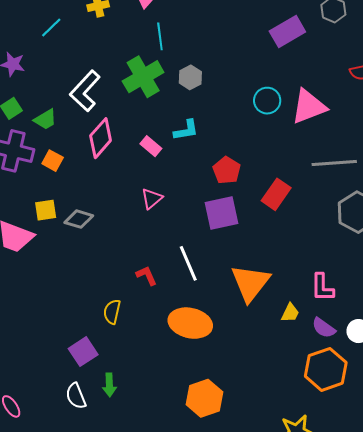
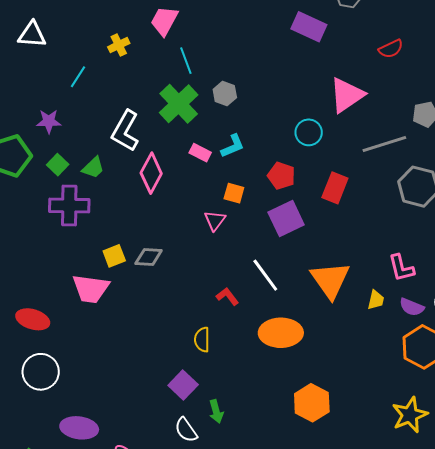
purple rectangle: (287, 31) -> (309, 27), turned 68
cyan circle: (267, 101) -> (309, 132), moved
pink rectangle: (151, 146) -> (200, 153), moved
orange square: (53, 161) -> (234, 193), moved

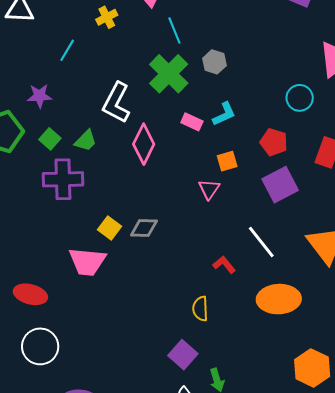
orange square: (234, 193) -> (227, 161), turned -30
yellow square: (114, 256) -> (110, 228), turned -30

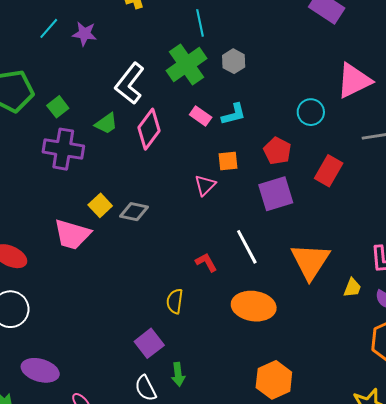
cyan line: (67, 50) -> (49, 28), moved
purple star: (40, 96) -> (85, 34), moved
green trapezoid: (86, 141) -> (106, 124), moved

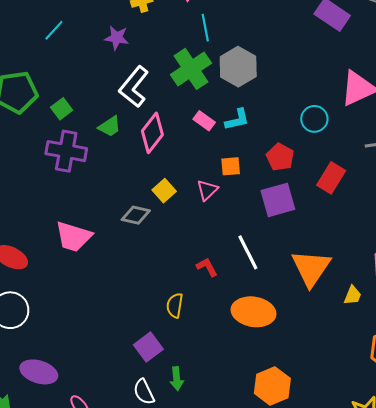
purple star: (85, 34) -> (117, 38), moved
gray hexagon: (234, 61) -> (238, 67), size x1.6
yellow square: (100, 205) -> (164, 191), moved

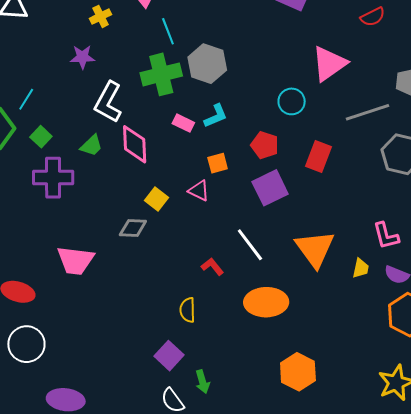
cyan line: (54, 30) -> (26, 99), moved
green cross: (191, 69) -> (161, 74), turned 30
pink diamond: (152, 133) -> (135, 144), turned -30
pink triangle: (207, 190) -> (199, 191), turned -40

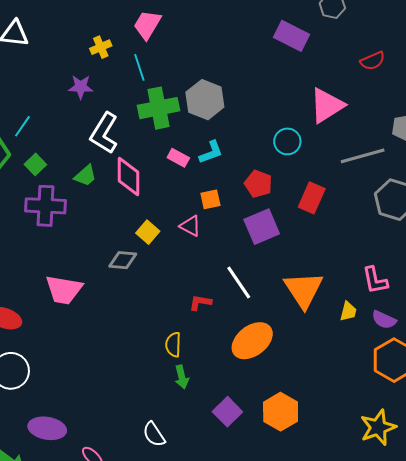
cyan line: (168, 31) -> (139, 67), moved
red L-shape: (212, 267) -> (200, 302), turned -45
orange ellipse: (266, 302) -> (252, 341), turned -39
purple square: (169, 356) -> (227, 412), moved
green arrow: (202, 382) -> (182, 377), moved

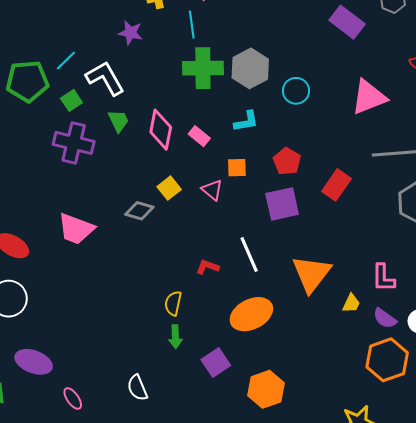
white L-shape: (104, 133) -> (105, 78), moved, turned 108
cyan circle: (287, 141) -> (296, 91), moved
pink rectangle: (178, 158) -> (199, 136), moved
green trapezoid: (85, 176) -> (118, 121), turned -85
purple square: (227, 412) -> (216, 362), moved

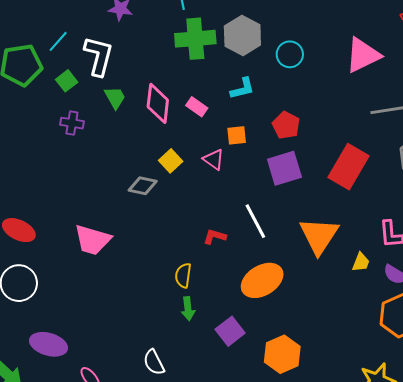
white L-shape: (105, 78) -> (99, 56), turned 48
purple cross: (74, 143) -> (72, 123), size x0.6
red rectangle: (337, 185) -> (349, 167), moved, size x1.4
pink trapezoid: (76, 229) -> (93, 240), moved

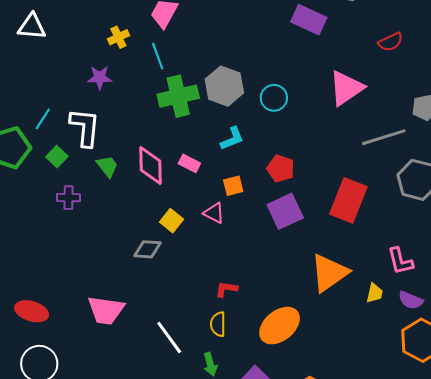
white line: (255, 221) -> (169, 338), moved
orange triangle: (319, 236) -> (329, 273), turned 30
yellow semicircle: (183, 275) -> (218, 324), moved

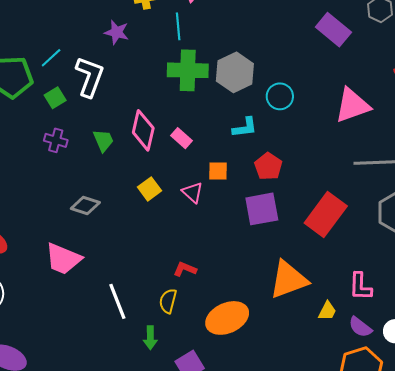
cyan L-shape: (232, 139) -> (245, 127), moved
green trapezoid: (107, 166) -> (103, 140), moved
gray diamond: (148, 249) -> (85, 206), moved

